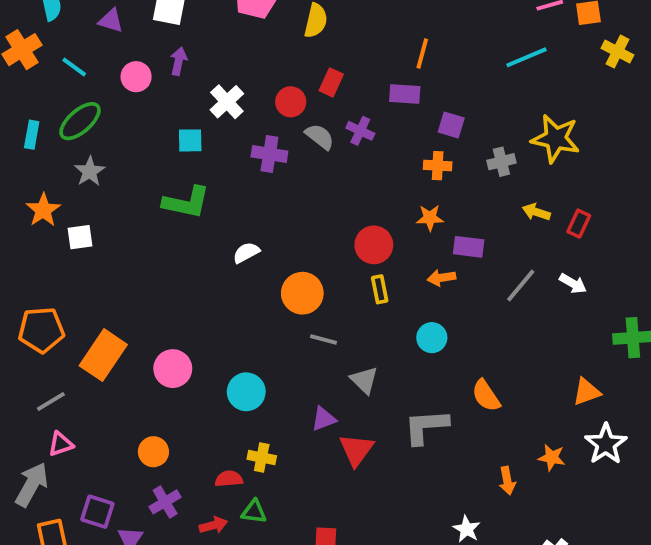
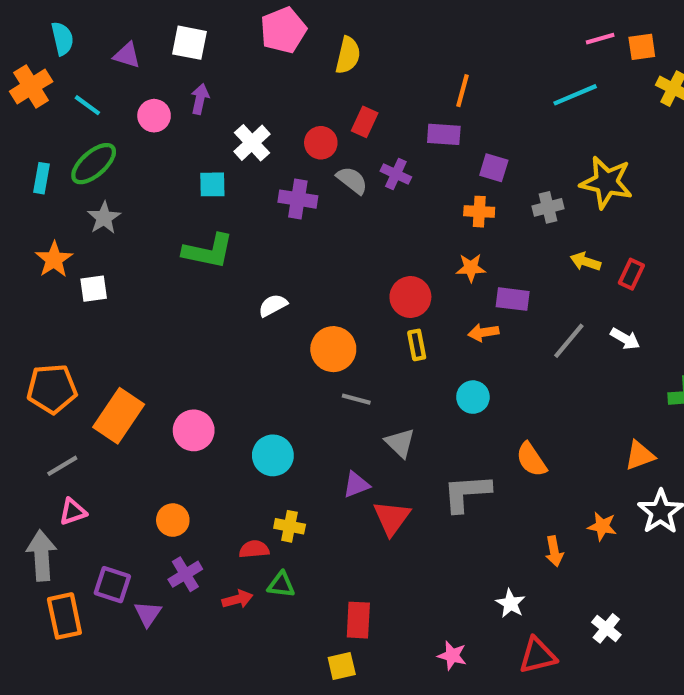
gray arrow: (32, 485) -> (41, 555), turned -33

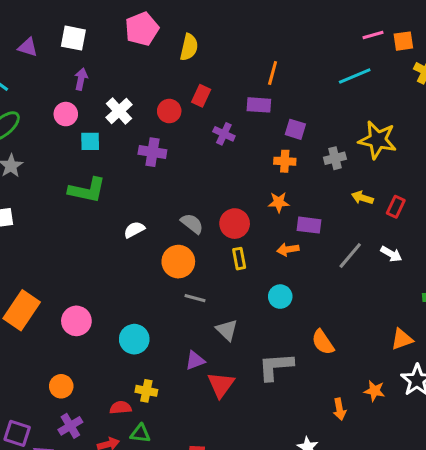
pink circle: (154, 116) -> (66, 114), moved
gray semicircle: (352, 180) -> (192, 224), moved

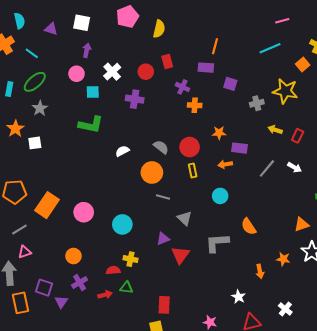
orange square: (403, 41) -> (303, 65), moved, turned -32
red rectangle: (201, 96) -> (167, 61), turned -40
orange cross: (285, 161) -> (195, 105), moved

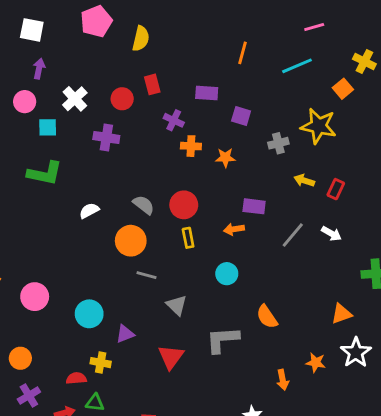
orange line: (215, 46) -> (243, 53), moved
orange star: (219, 133) -> (225, 158), moved
purple triangle: (163, 239) -> (125, 334), moved

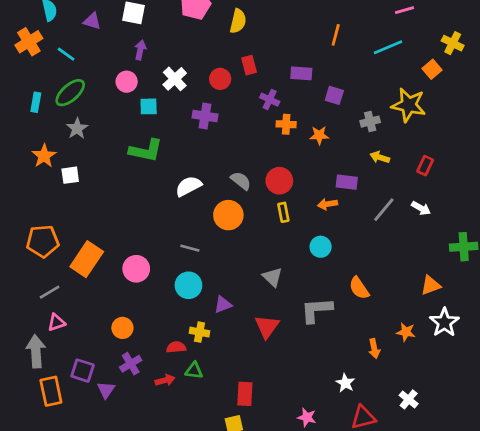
yellow arrow: (304, 180) -> (380, 157), moved
white semicircle: (89, 211) -> (188, 186), size x1.4
gray line: (147, 275) -> (190, 248), moved

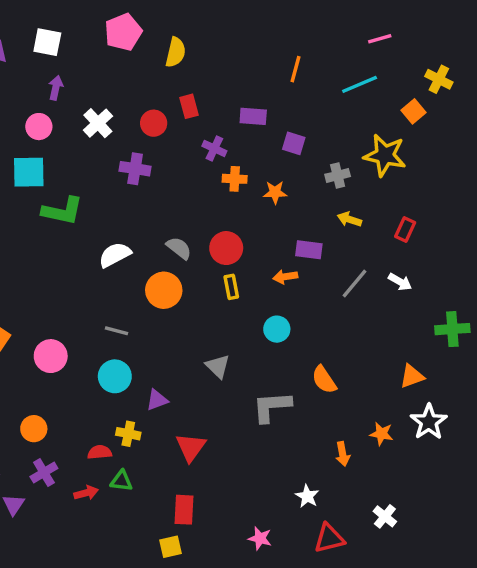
cyan square: (149, 106) -> (29, 172), moved, size x1.5
red triangle: (267, 327) -> (191, 447), moved

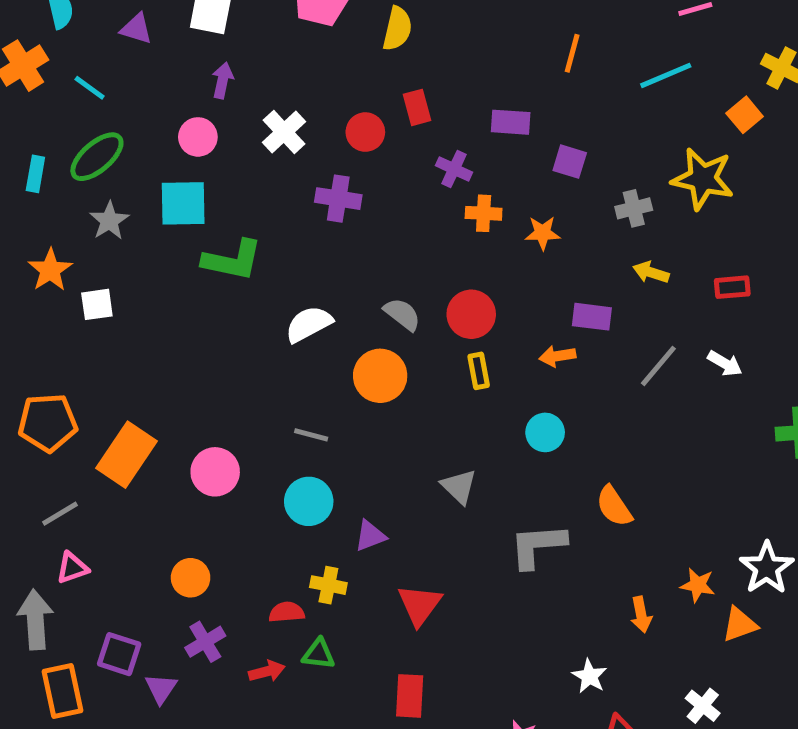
red rectangle: (405, 229) -> (732, 287), turned 60
orange triangle: (412, 376) -> (740, 624), moved

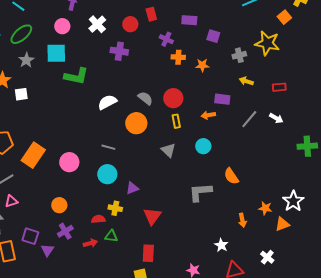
gray triangle: (459, 487) -> (168, 150), moved

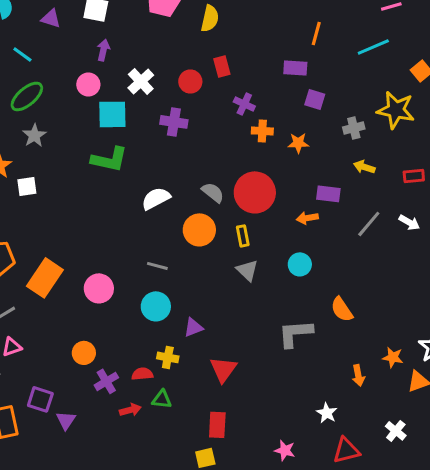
purple rectangle: (189, 20) -> (295, 68), moved
cyan square: (56, 53) -> (112, 114), moved
red circle: (173, 98) -> (255, 192), size x1.4
yellow rectangle: (176, 121) -> (243, 236), moved
purple cross: (65, 231) -> (106, 381), moved

